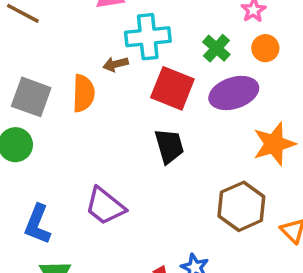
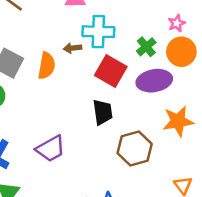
orange circle: (265, 48) -> (181, 52), size x1.5
purple trapezoid: (105, 206) -> (51, 149), turned -76
brown hexagon: (241, 206) -> (135, 148), moved

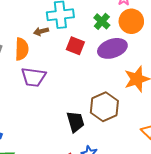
red square: (111, 71) -> (75, 46), size x0.7
black trapezoid: (103, 112) -> (75, 122), moved
purple trapezoid: (51, 149) -> (33, 77), moved, turned 45

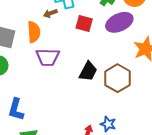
black trapezoid: (75, 122) -> (88, 71), moved, turned 50

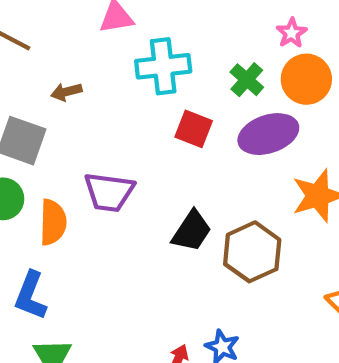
brown arrow: (50, 13) -> (66, 92), moved
orange semicircle: (34, 32) -> (53, 222), moved

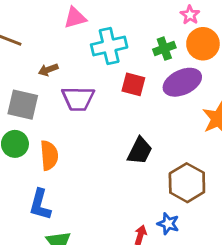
green cross: (247, 80) -> (164, 49), turned 35
purple trapezoid: (109, 192) -> (78, 99), moved
brown hexagon: (252, 252) -> (187, 183), moved

